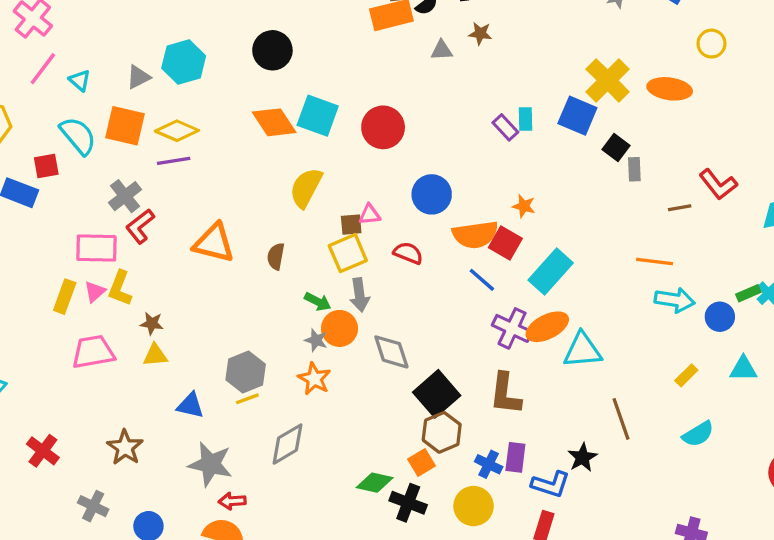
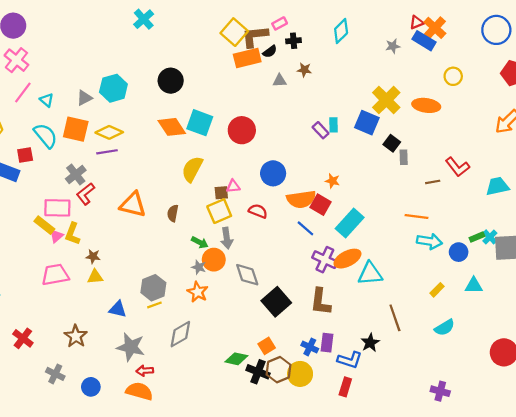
yellow rectangle: (65, 297) -> (44, 225), moved, turned -72
brown hexagon: (442, 432) -> (278, 370), moved

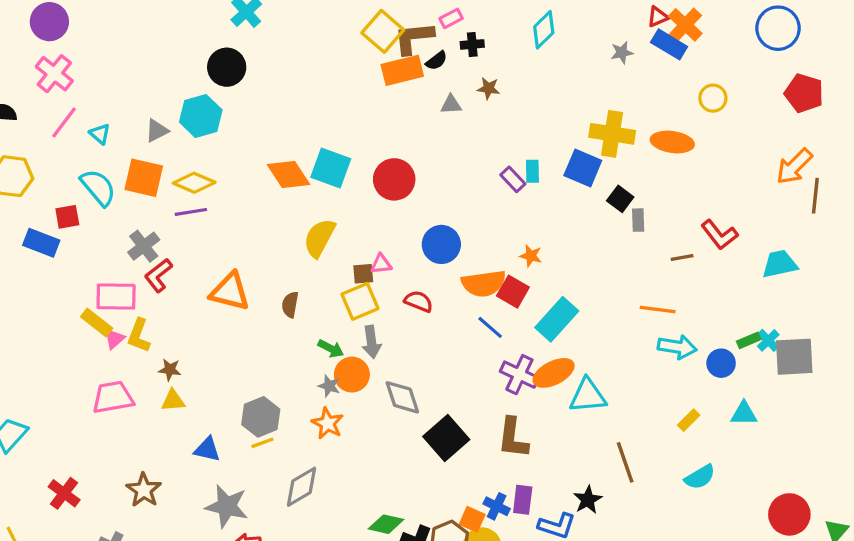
black circle: (171, 81) -> (227, 67), moved
yellow cross: (386, 100) -> (612, 134), turned -36
orange square: (267, 346) -> (472, 519), moved, turned -35

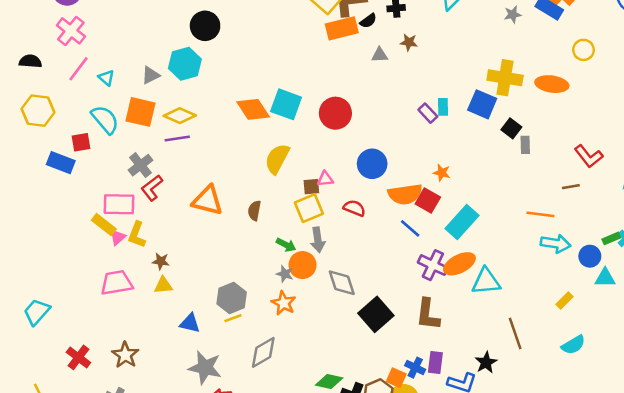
brown line: (682, 257) -> (571, 187), moved
cyan triangle: (744, 414) -> (605, 278), moved
brown star: (144, 490) -> (125, 355), moved

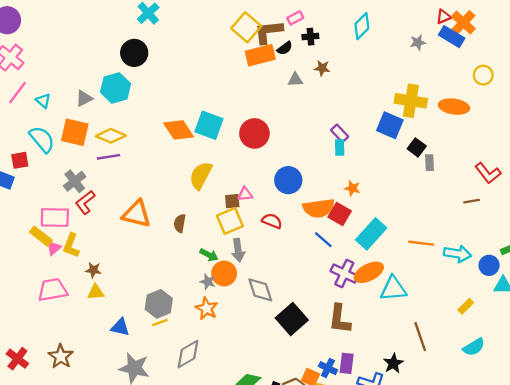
cyan rectangle: (443, 107) -> (340, 147), moved
orange line: (540, 214) -> (421, 243), moved

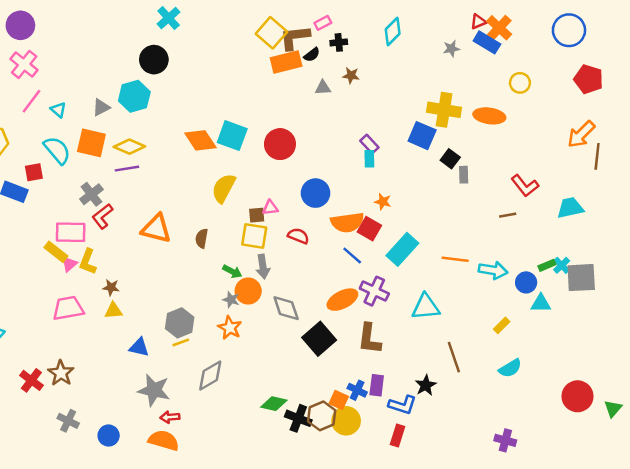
yellow square: (230, 221) -> (254, 236), turned 32
orange ellipse: (369, 272) -> (342, 300), moved
brown star: (61, 356) -> (61, 373), moved

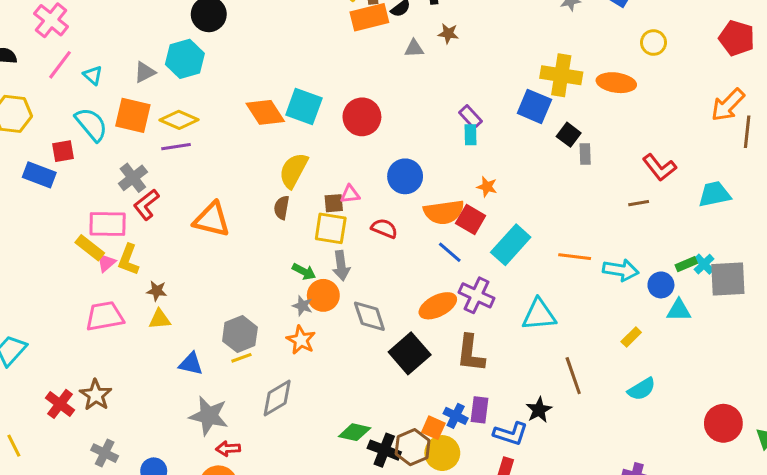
brown semicircle: (202, 238) -> (282, 208), moved

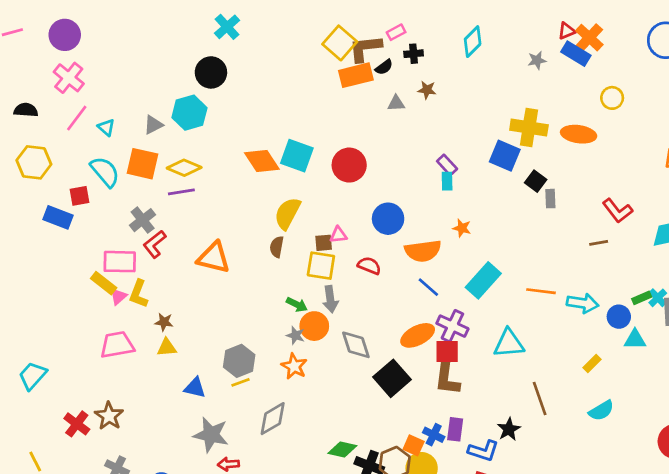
red square: (471, 220) -> (447, 352), moved, turned -30

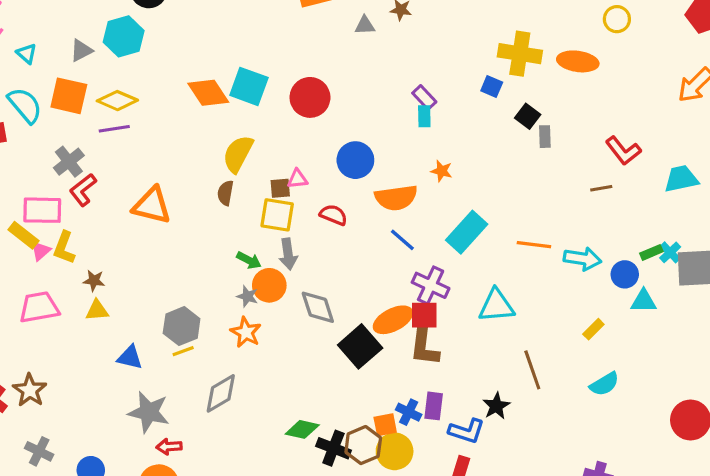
blue square: (505, 156) -> (492, 86), size x0.6
orange ellipse: (418, 335) -> (393, 320), moved
orange square: (414, 445) -> (385, 425), turned -35

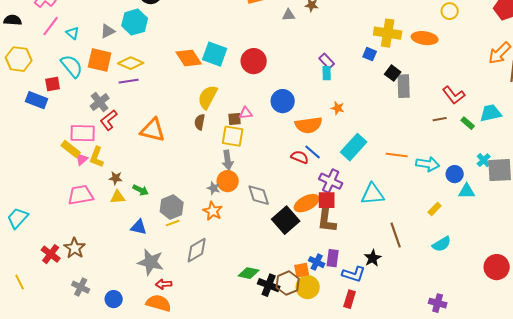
gray rectangle: (545, 137) -> (404, 86), size x1.6
red semicircle: (333, 215) -> (300, 157), moved
green rectangle: (651, 252) -> (468, 123), moved, turned 64
gray arrow: (288, 254) -> (228, 160), moved
green arrow: (249, 260) -> (141, 190), moved

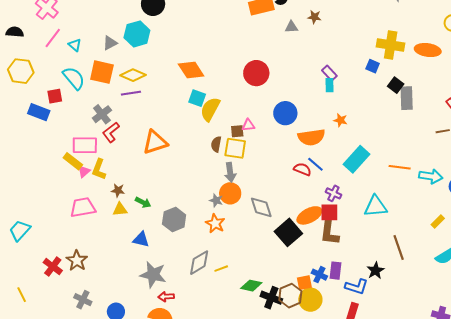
cyan square: (215, 54) -> (197, 98), moved, size x0.7
brown semicircle: (200, 122) -> (216, 144), moved
orange triangle: (153, 130) -> (155, 142), turned -32
purple cross: (331, 181) -> (333, 193), size x0.7
yellow line: (173, 223) -> (221, 269), moved

